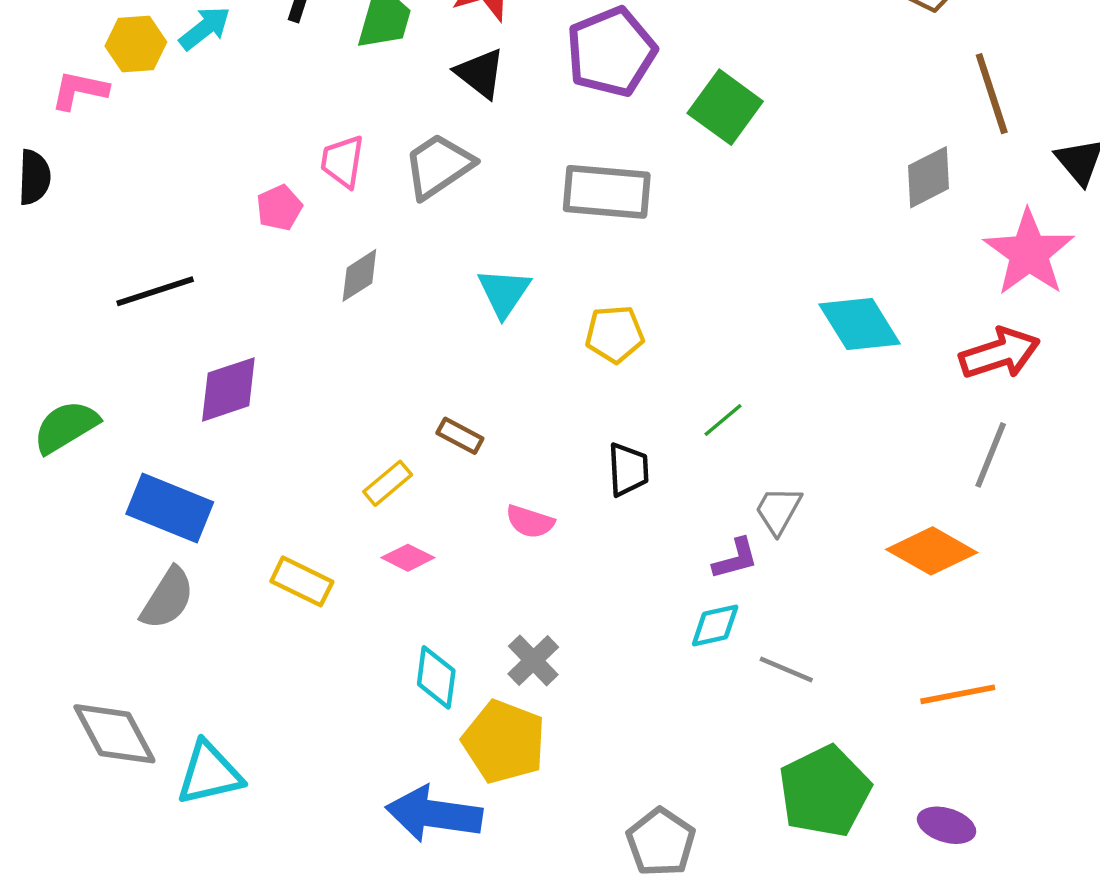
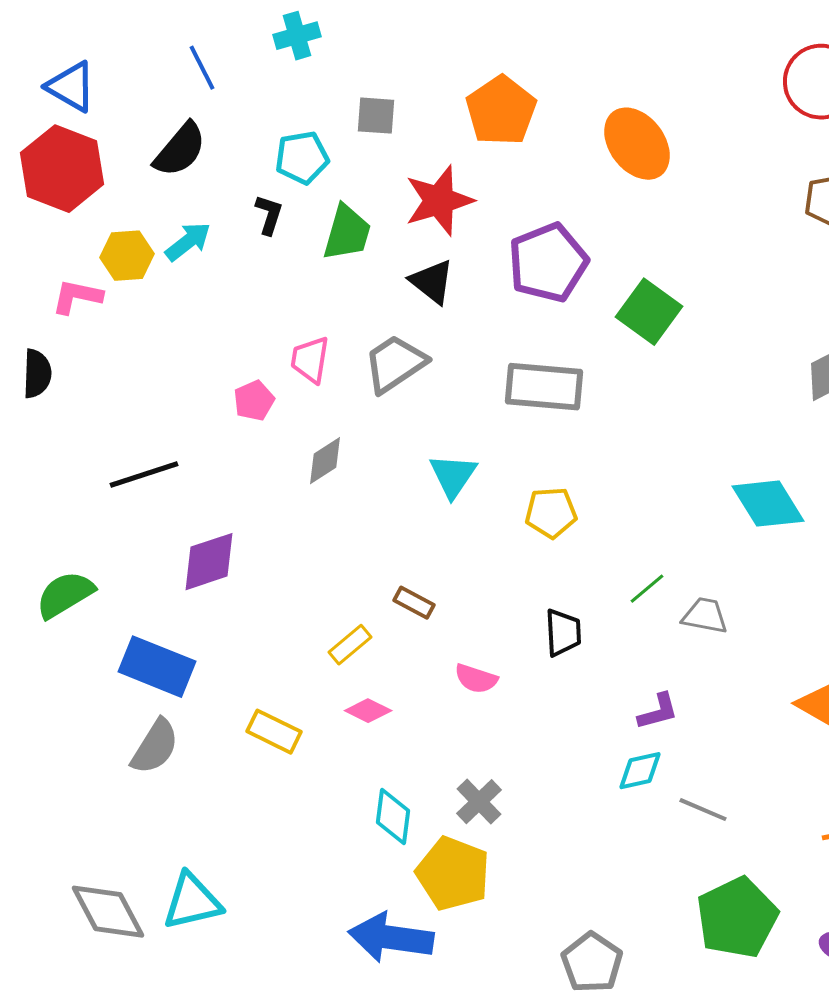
gray trapezoid: (778, 510) -> (705, 616), moved, turned 72
gray diamond: (114, 734) -> (108, 912), moved

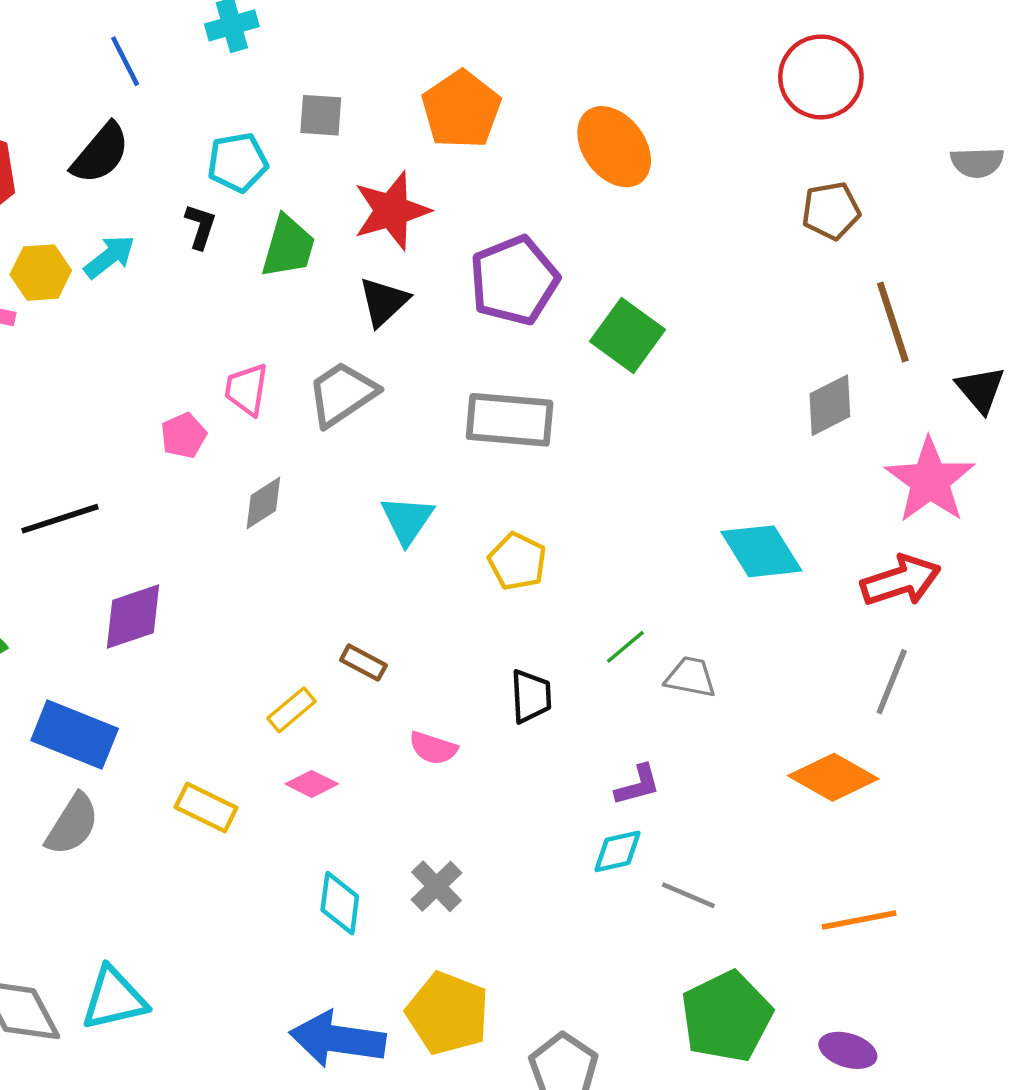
black triangle: (432, 282) -> (384, 302), turned 39
yellow pentagon: (551, 513) -> (517, 561), turned 30
yellow pentagon: (453, 874) -> (448, 1013), moved

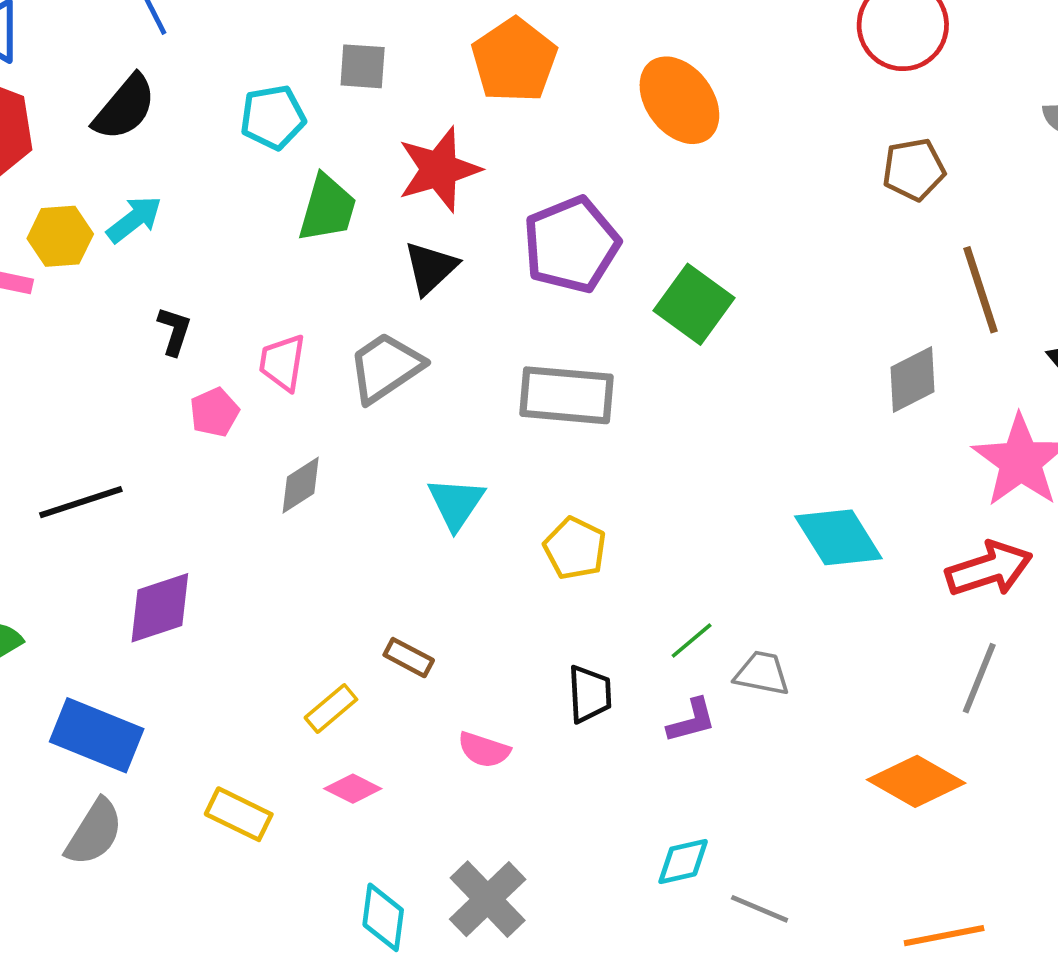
black L-shape: (200, 226) -> (174, 331), moved
purple L-shape: (638, 785) -> (692, 721), moved
gray cross: (436, 886) -> (488, 899), size x1.4

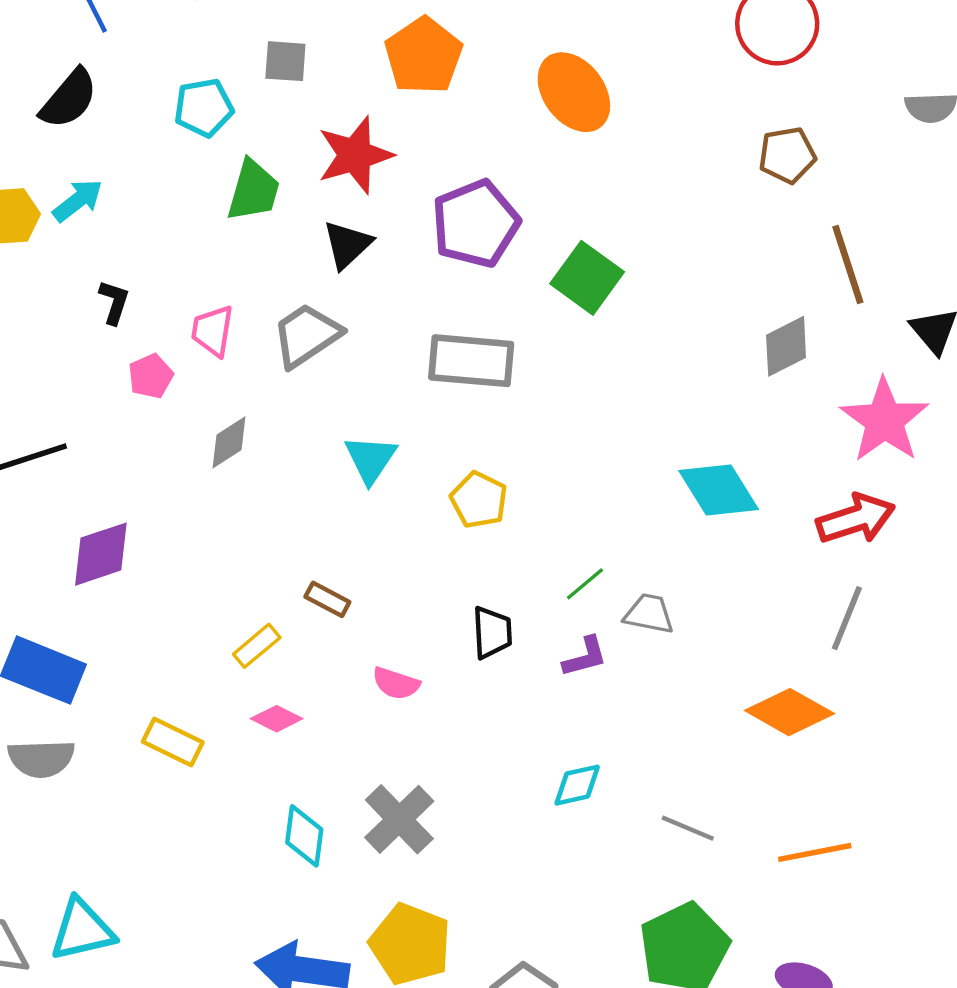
gray semicircle: (94, 832) -> (41, 759), turned 56
gray line: (760, 909) -> (688, 828), moved

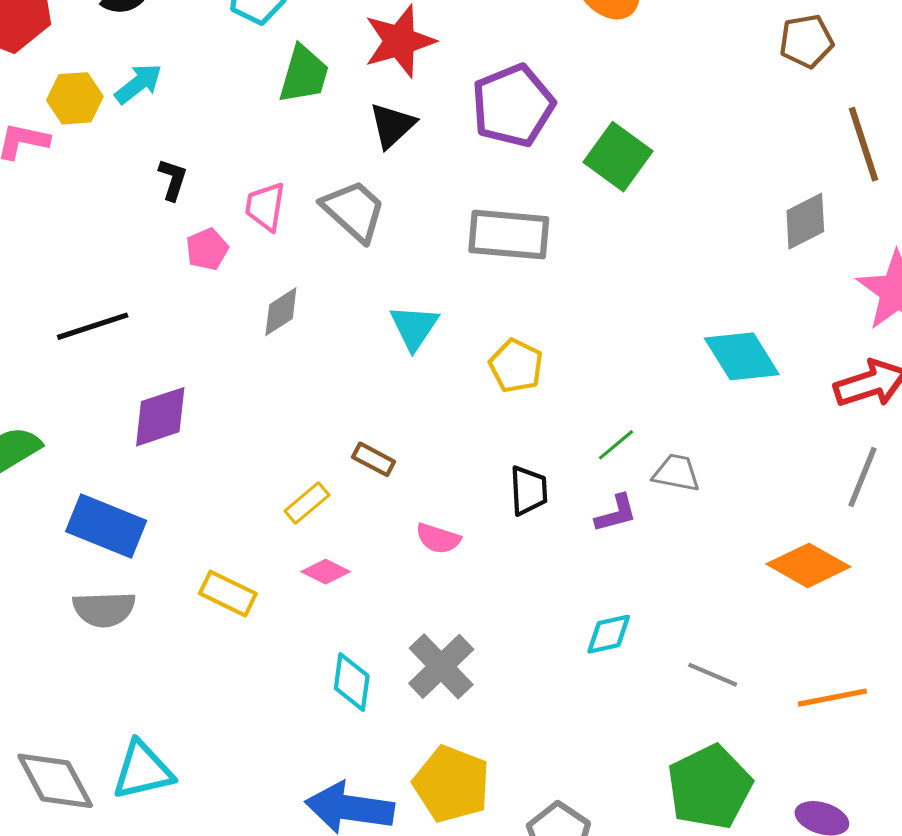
gray trapezoid: (306, 335) -> (354, 211), turned 76

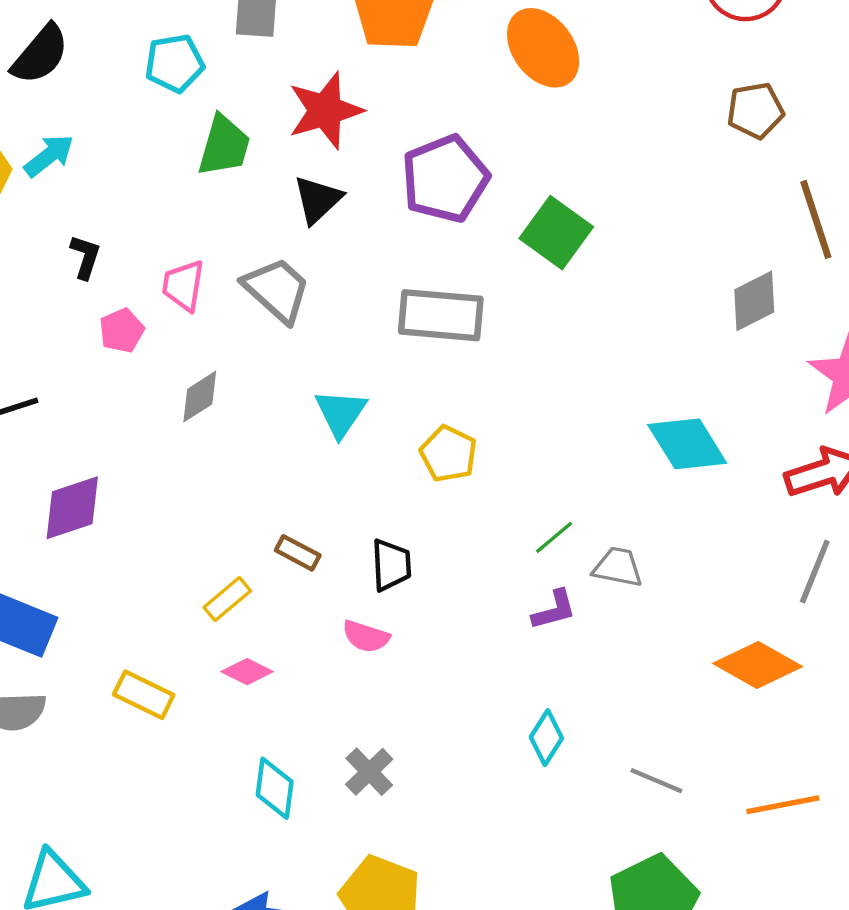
black trapezoid: (529, 491) -> (391, 565), moved
cyan diamond: (609, 634) -> (546, 738), turned -45
gray cross: (441, 666) -> (369, 772), size x0.7

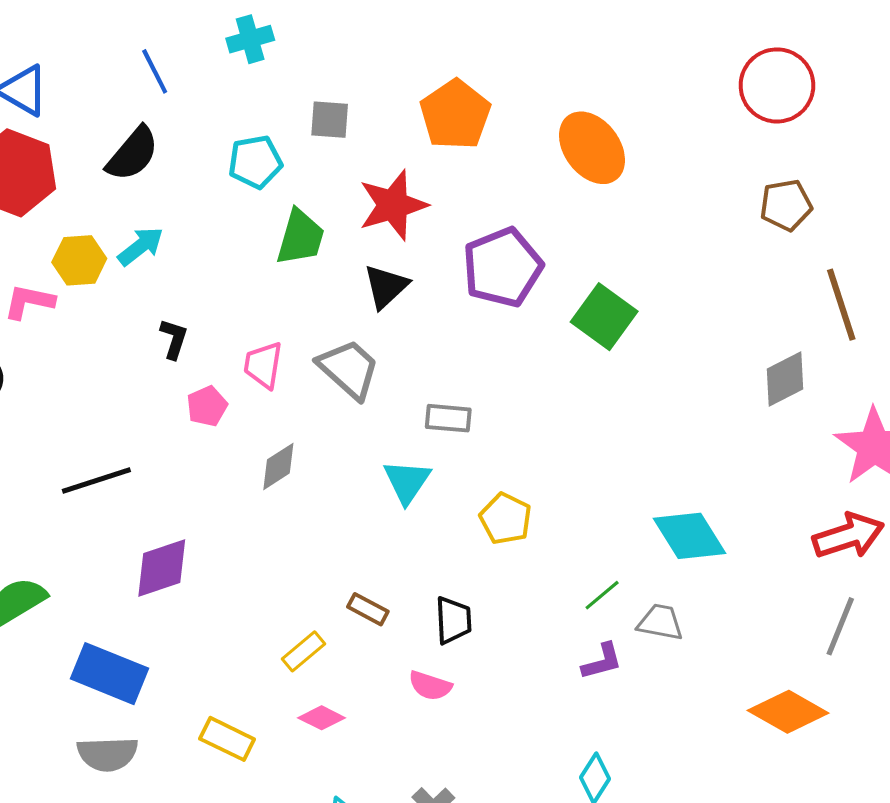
gray rectangle: (441, 315) -> (448, 418), moved, size x0.6
cyan diamond: (687, 444) -> (690, 536), moved

